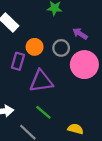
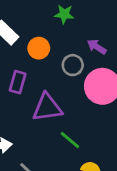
orange circle: (35, 47) -> (39, 48), moved
green line: (43, 112) -> (70, 140), moved

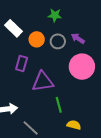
gray circle: (73, 65) -> (58, 41), moved
green line: (70, 140) -> (59, 105), turned 35

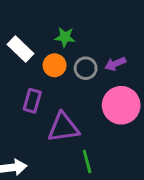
green star: (55, 15) -> (65, 37), moved
purple arrow: (78, 38) -> (115, 64), turned -56

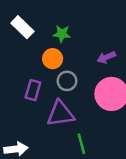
white rectangle: (20, 49) -> (22, 27), moved
gray circle: (86, 68) -> (67, 81), moved

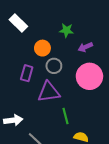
green star: (62, 34) -> (66, 30), moved

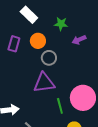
white rectangle: (18, 23) -> (29, 15), moved
purple rectangle: (27, 73) -> (14, 44), moved
pink circle: (89, 76) -> (83, 98), moved

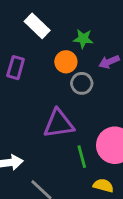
orange circle: (38, 41) -> (66, 62), moved
gray circle: (49, 58) -> (82, 83), moved

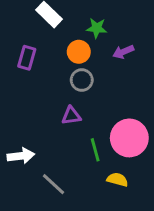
gray circle: (82, 83) -> (82, 80), moved
purple triangle: (59, 124) -> (71, 116), size x0.6

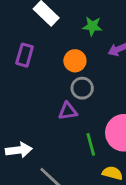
orange circle: (79, 52) -> (75, 61), moved
gray circle: (82, 80) -> (82, 88), moved

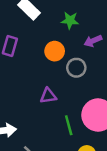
gray circle: (82, 88) -> (76, 68), moved

